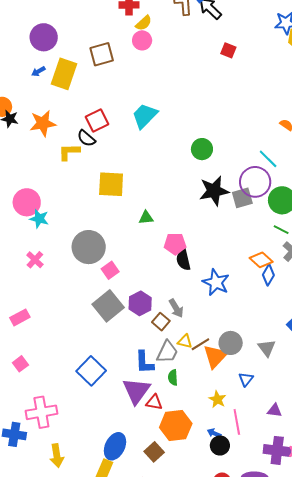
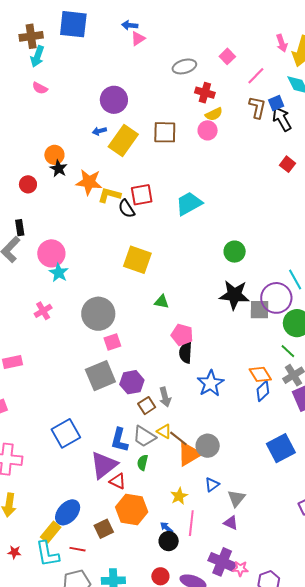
yellow L-shape: (69, 152) -> (109, 195), moved
brown line: (200, 344) -> (178, 438), turned 54
gray triangle: (267, 348) -> (236, 498), moved
gray trapezoid: (167, 352) -> (144, 437), turned 80

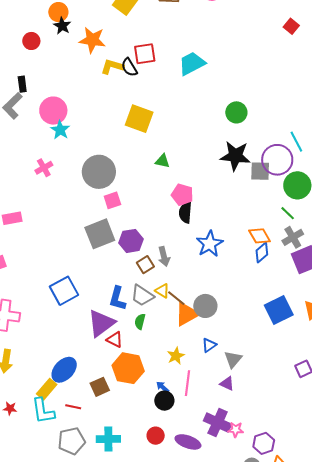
yellow L-shape: (109, 195) -> (112, 67), moved

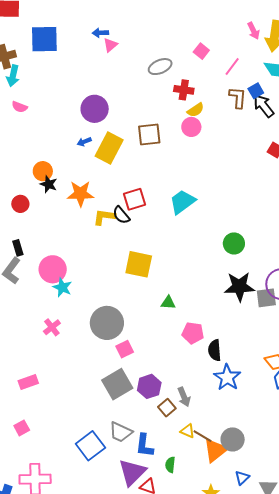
black semicircle: (185, 212) -> (215, 350), moved
gray trapezoid: (142, 296) -> (121, 432), moved

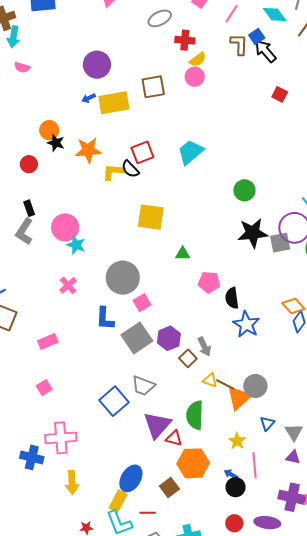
yellow rectangle: (109, 148) -> (114, 103), turned 56
blue L-shape: (144, 445) -> (105, 319), moved
green semicircle: (170, 465) -> (195, 415), size x1.8

